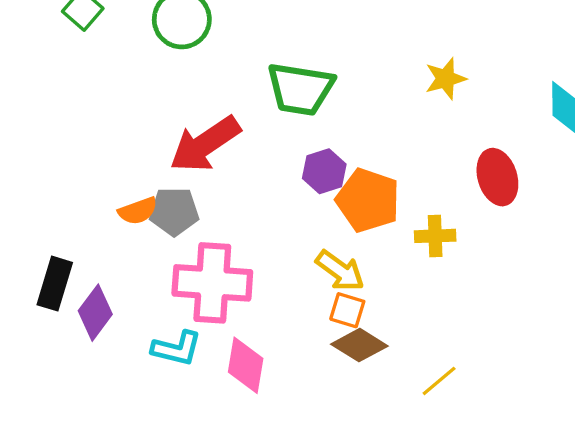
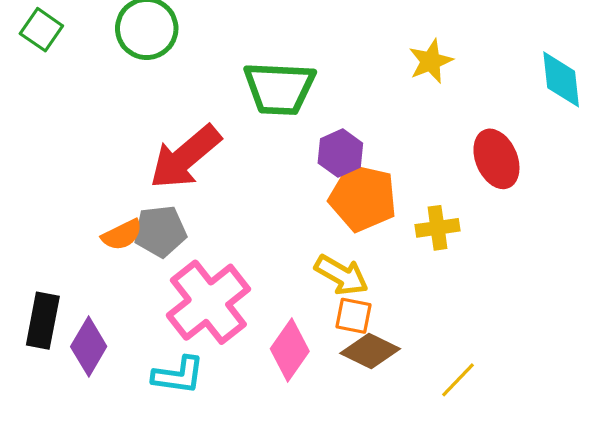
purple hexagon: (324, 171) -> (340, 153), moved
pink cross: (212, 283) -> (208, 302), turned -36
pink diamond: (246, 365) -> (290, 350), moved, turned 32

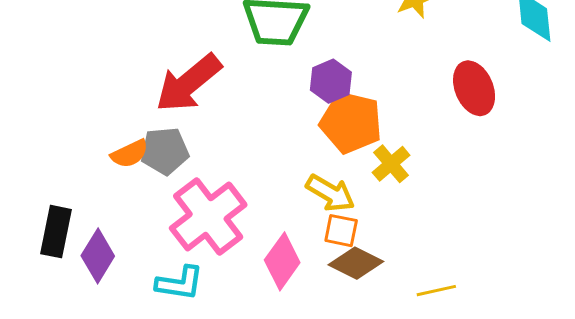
yellow cross: (438, 228) -> (391, 164), moved, turned -33
yellow line: (458, 380) -> (436, 291), turned 33

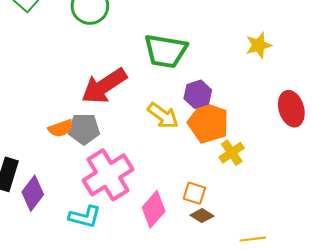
yellow arrow: (330, 193) -> (163, 116), moved
brown diamond: (356, 263) -> (202, 216), size x0.7

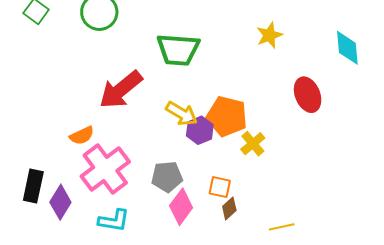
purple hexagon: (198, 94) -> (200, 130), moved
gray pentagon: (84, 129) -> (167, 177), moved
pink cross: (108, 175) -> (105, 169), moved
brown diamond: (202, 216) -> (229, 208), turned -70

